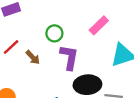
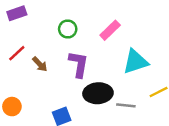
green circle: (54, 33) -> (68, 29), moved

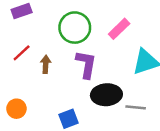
green circle: (68, 29) -> (75, 28), size x1.6
brown arrow: (40, 64) -> (46, 64), turned -133

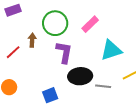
red line: (22, 53) -> (13, 52), moved
brown arrow: (46, 64) -> (32, 40), moved

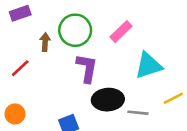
brown arrow: (32, 40) -> (45, 42), moved

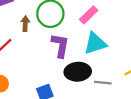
cyan triangle: (148, 66) -> (95, 43), moved

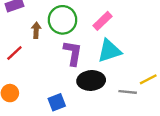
gray line: (103, 83) -> (128, 92), moved

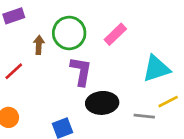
cyan triangle: (109, 51) -> (156, 69), moved

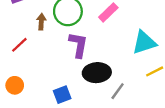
gray line: (144, 116) -> (118, 91), moved, turned -60

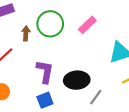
purple L-shape: (78, 45) -> (45, 72), moved

